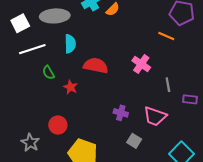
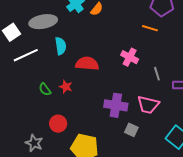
green semicircle: (48, 73) -> (45, 89), moved
purple cross: (121, 113) -> (116, 105), size x1.6

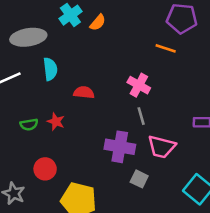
red semicircle: (87, 64) -> (84, 92), size x0.7
gray line: (157, 74) -> (141, 116), moved
green semicircle: (45, 89) -> (29, 124), turned -64

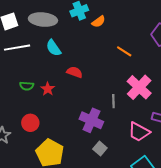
orange line: (166, 48) -> (124, 51), moved
cyan semicircle: (50, 69) -> (54, 48), turned 138
pink cross: (139, 85) -> (139, 87), moved, size x1.4
pink trapezoid: (161, 147) -> (139, 132), moved

